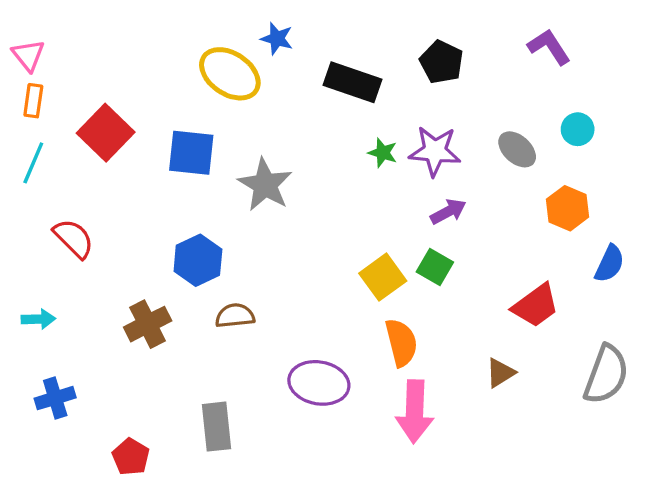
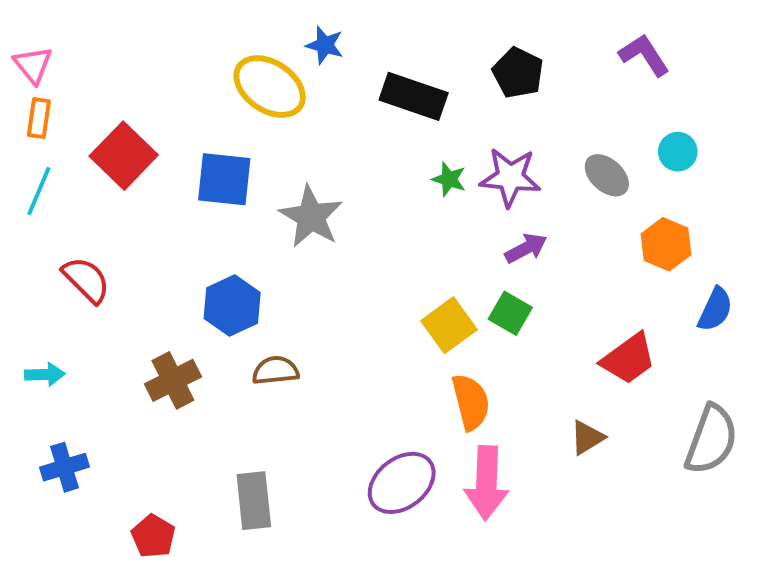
purple ellipse: (319, 383) -> (402, 483), moved, turned -48

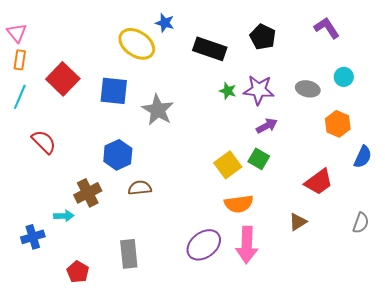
gray ellipse: (607, 175) -> (308, 89), turned -30
cyan arrow: (45, 374) -> (64, 216), moved
orange semicircle: (471, 402) -> (239, 204), turned 96
gray semicircle: (711, 440) -> (361, 223), size x0.6

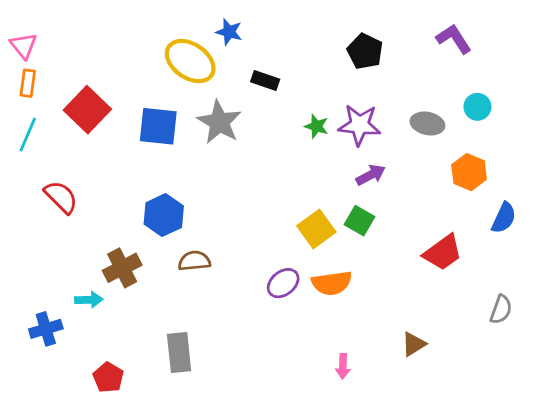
black rectangle: (210, 49) -> (265, 80), moved, size x0.6
gray star: (158, 110) -> (219, 122), moved
brown triangle: (298, 222) -> (414, 344), moved
purple ellipse: (204, 245) -> (283, 283), moved, size x0.7
pink arrow: (247, 245) -> (343, 366), moved, size x0.5

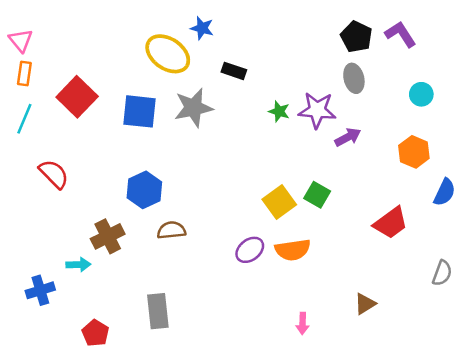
black pentagon: (365, 51) -> (356, 37), moved
gray star: (219, 122) -> (193, 108), turned 30
gray ellipse: (427, 123) -> (354, 78), moved, turned 64
purple arrow: (371, 175) -> (348, 137), moved

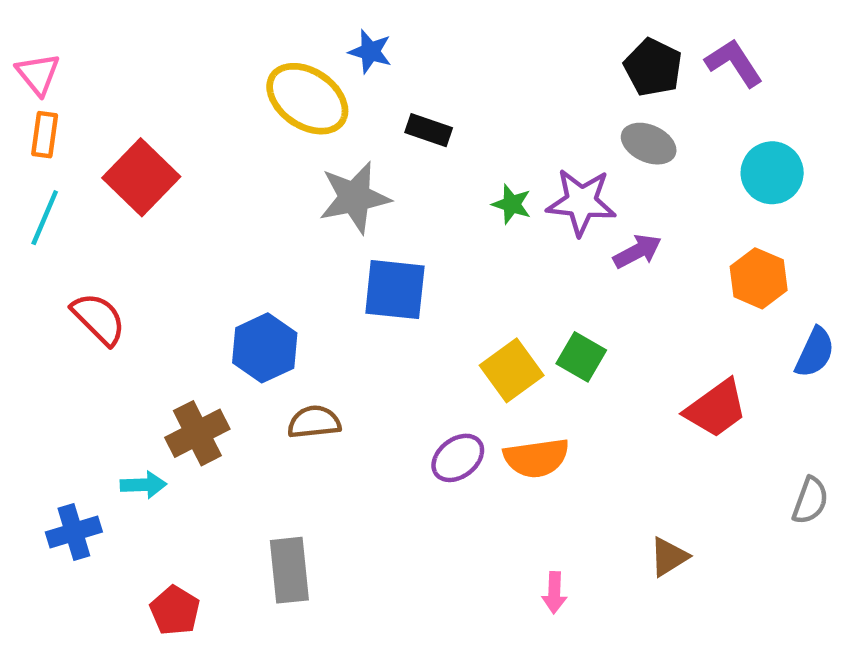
gray ellipse: (354, 78) -> (649, 144), turned -52
cyan circle: (421, 94) -> (772, 173), size x1.4
blue square: (140, 111) -> (395, 290), moved

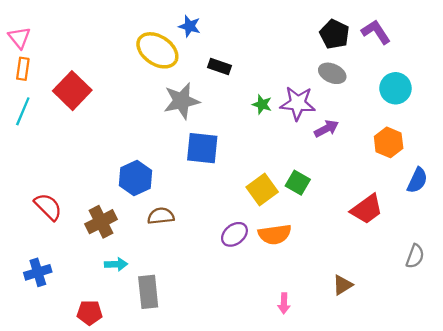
red semicircle: (99, 319) -> (48, 207), moved
cyan arrow: (143, 485) -> (116, 264), moved
red pentagon: (175, 611) -> (90, 313), turned -30

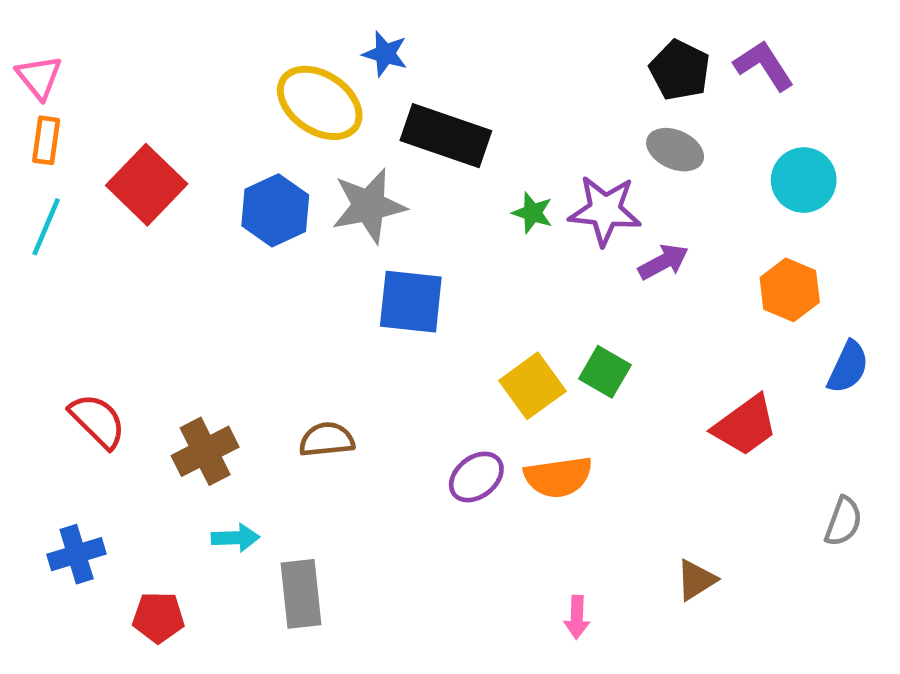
black rectangle: (219, 66) -> (446, 136), size x1.8
blue hexagon: (136, 178) -> (275, 210), moved
red pentagon: (90, 313) -> (158, 617), moved

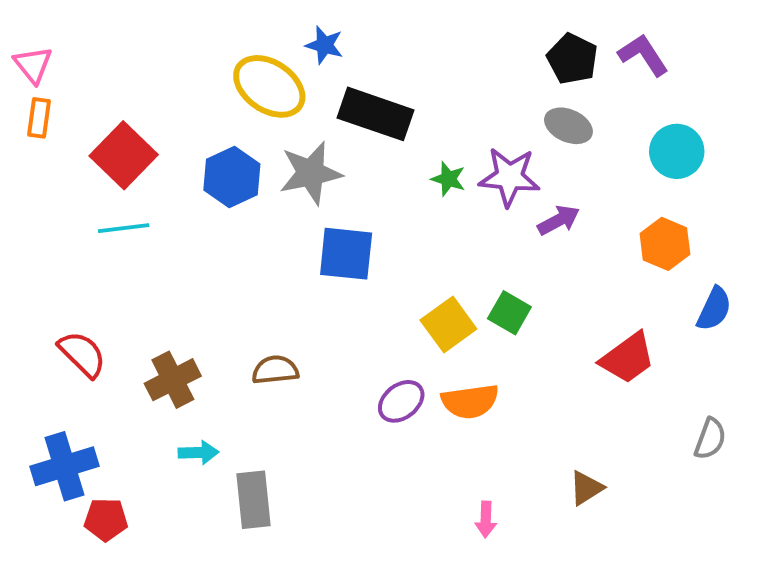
cyan line: (46, 227) -> (124, 228), moved, turned 60
blue cross: (77, 554) -> (65, 466), size x1.4
red pentagon: (158, 617) -> (106, 519), moved

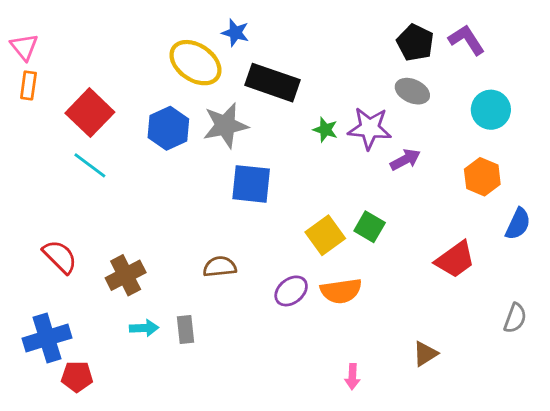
cyan line: (124, 228) -> (90, 165), turned 44
brown semicircle: (275, 370) -> (220, 267), moved
gray rectangle: (254, 500) -> (185, 329), moved, size x0.7

